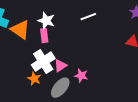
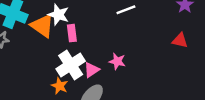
white star: (46, 21) -> (58, 15), moved
pink star: (81, 76) -> (117, 61), moved

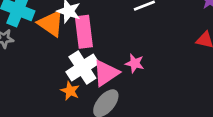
pink rectangle: (72, 33) -> (84, 32), size x1.6
pink triangle: (92, 70) -> (106, 73), size x1.5

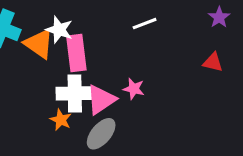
white cross: (82, 67) -> (75, 93), turned 32

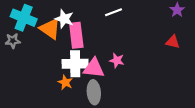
white line: (145, 24) -> (114, 12), moved
pink triangle: (101, 100) -> (94, 68), turned 40
gray ellipse: (101, 134) -> (94, 92), turned -45

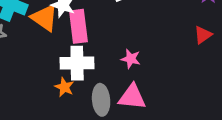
red triangle: (173, 42) -> (203, 35), turned -48
pink triangle: (94, 68) -> (132, 97), moved

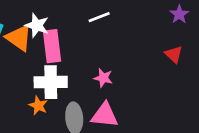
red triangle: (203, 35) -> (174, 54), turned -42

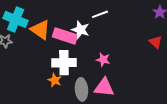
white star: (37, 25) -> (80, 30), moved
pink rectangle: (52, 46) -> (65, 36), turned -65

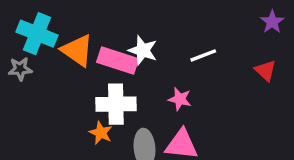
white line: (100, 14) -> (203, 55), moved

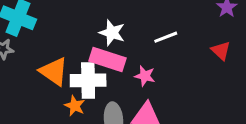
orange triangle: (77, 50) -> (54, 71), moved
pink rectangle: (118, 60) -> (108, 60), moved

